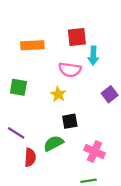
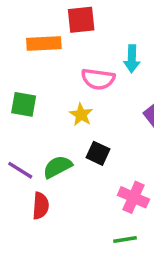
red square: (77, 37) -> (81, 20), moved
black square: (70, 121) -> (98, 153), turned 35
green semicircle: (53, 143) -> (57, 167), moved

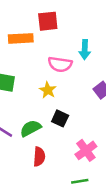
pink cross: (133, 197) -> (86, 150), turned 30
red semicircle: (41, 206) -> (39, 157), moved

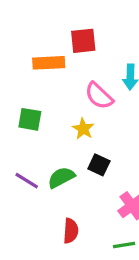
pink semicircle: (60, 64) -> (99, 96), turned 35
red semicircle: (39, 157) -> (71, 231), moved

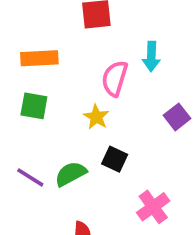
orange rectangle: (49, 63) -> (39, 58), moved
pink semicircle: (99, 96) -> (115, 78), turned 64

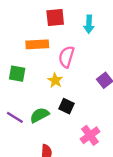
cyan arrow: (151, 56) -> (89, 24), moved
orange rectangle: (39, 58) -> (37, 44), moved

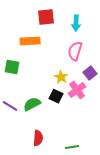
pink semicircle: (66, 57) -> (75, 51), moved
yellow star: (55, 80) -> (61, 77), moved
pink cross: (90, 135) -> (77, 90), moved

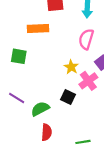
black square: (56, 96) -> (68, 97), moved
green semicircle: (32, 104) -> (40, 109), moved

